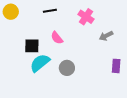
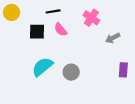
pink semicircle: (57, 38) -> (60, 29), moved
black square: (32, 46) -> (37, 32), moved

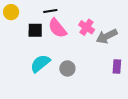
pink cross: (91, 18) -> (87, 27), moved
pink semicircle: (60, 29) -> (57, 28), size x1.5
gray arrow: (113, 38) -> (107, 36), size x1.5

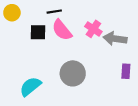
gray arrow: (107, 36) -> (115, 39), turned 35
cyan semicircle: (40, 63) -> (30, 86), moved
gray circle: (67, 68) -> (73, 73), size x1.5

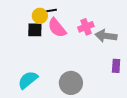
yellow circle: (12, 13) -> (40, 16), moved
pink cross: (93, 29) -> (86, 27), turned 35
gray circle: (73, 73) -> (71, 83), moved

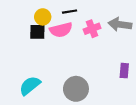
black line: (50, 11) -> (70, 12), moved
pink semicircle: (57, 28) -> (61, 30), turned -65
gray arrow: (106, 36) -> (120, 24), moved

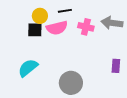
pink cross: (92, 29) -> (86, 27), turned 35
cyan semicircle: (30, 86) -> (28, 68), moved

